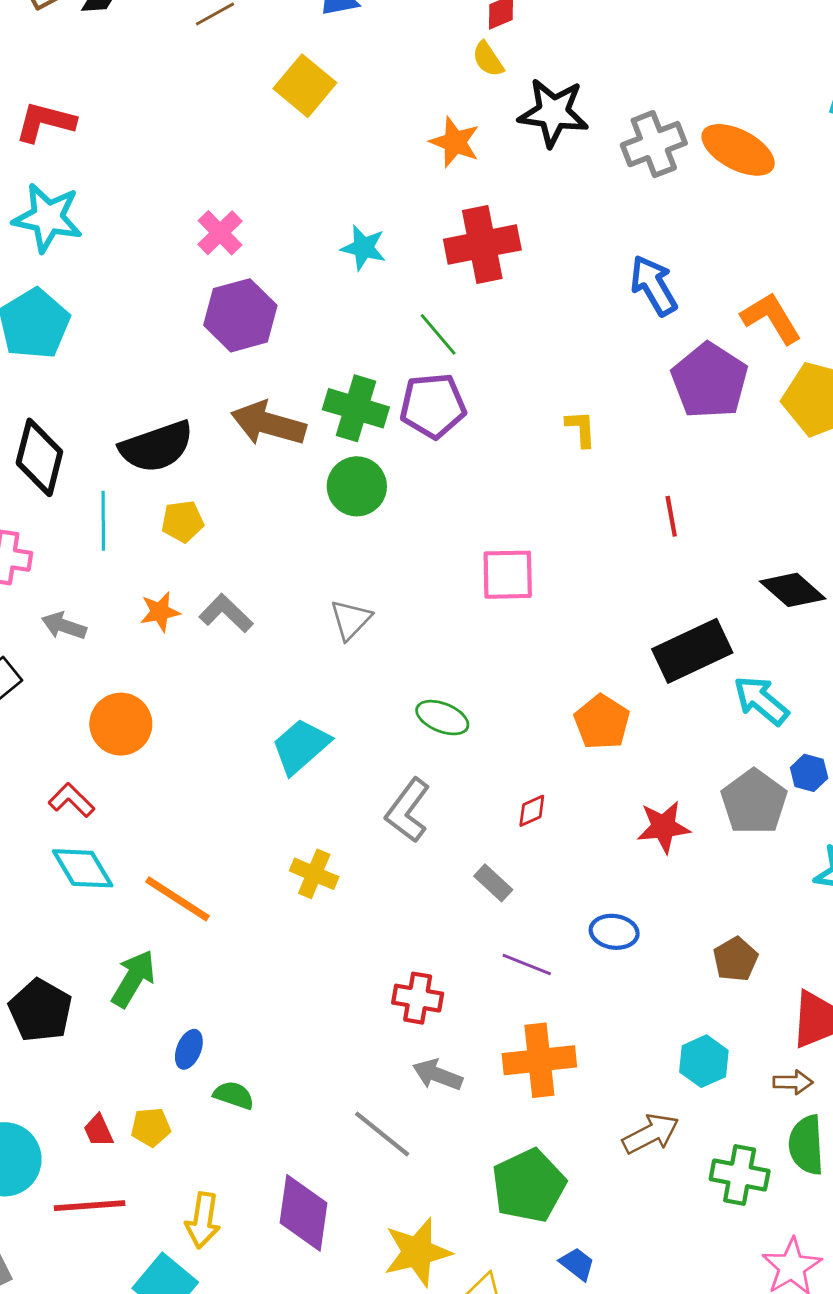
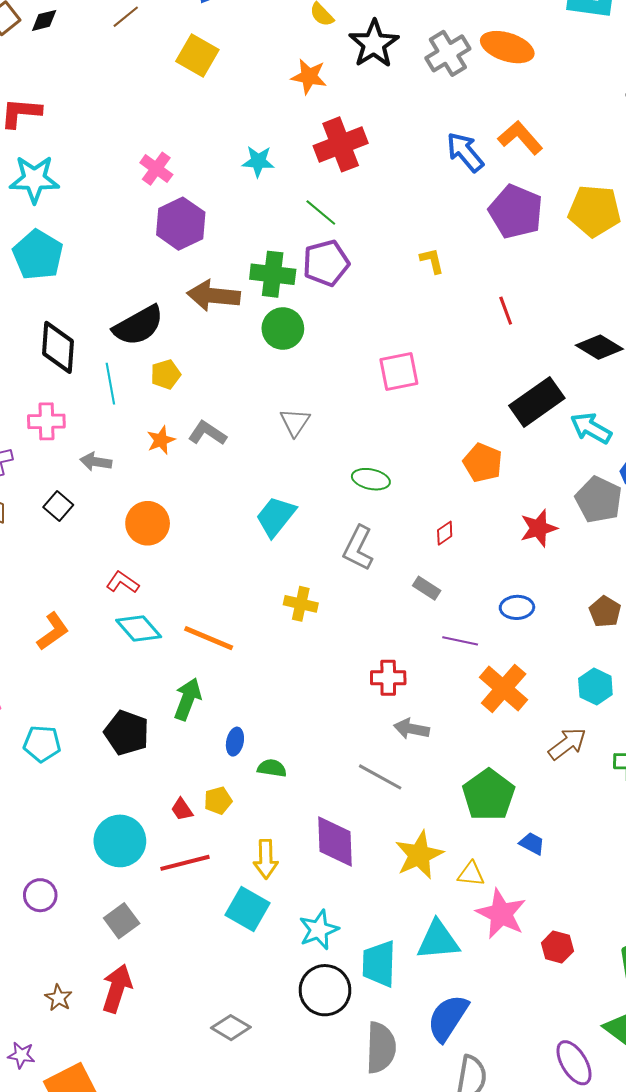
black star: (553, 113) -> (374, 44), turned -30
orange L-shape: (771, 318) -> (520, 138), moved
orange cross: (539, 1060) -> (504, 689), moved, turned -33

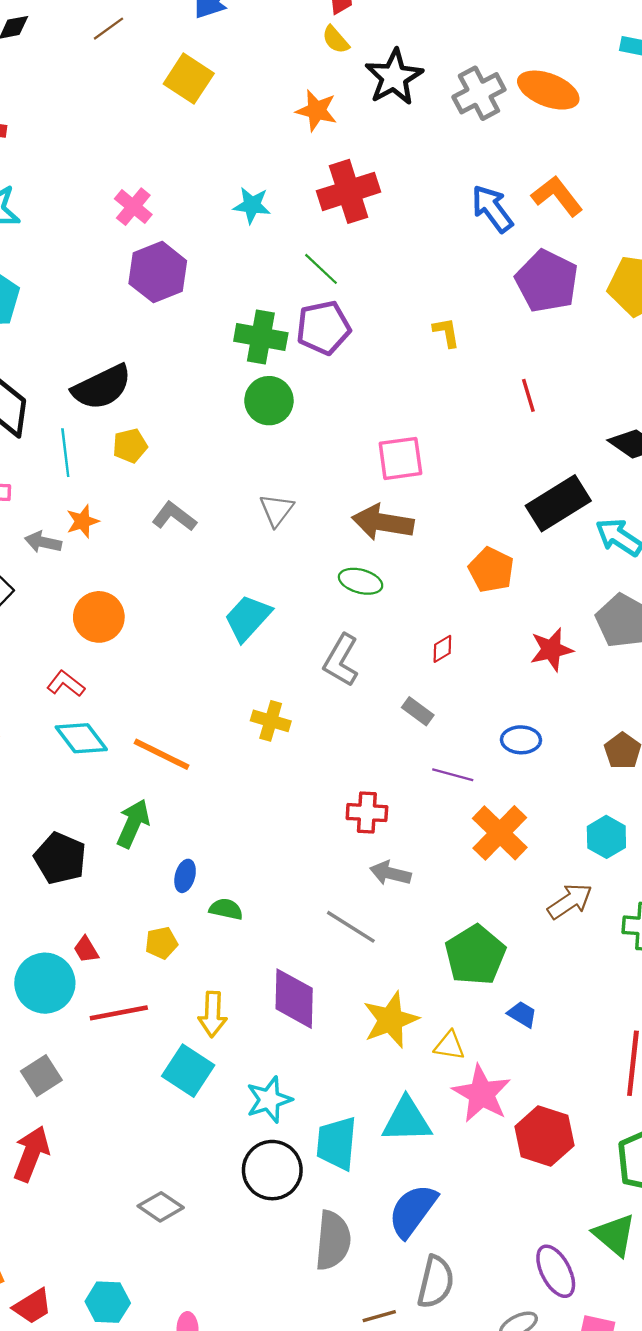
brown arrow: (214, 296) -> (383, 522), moved
orange star: (161, 440) -> (83, 521), moved
red trapezoid: (182, 809) -> (86, 950), moved
red hexagon: (557, 947) -> (544, 1136), size x1.6

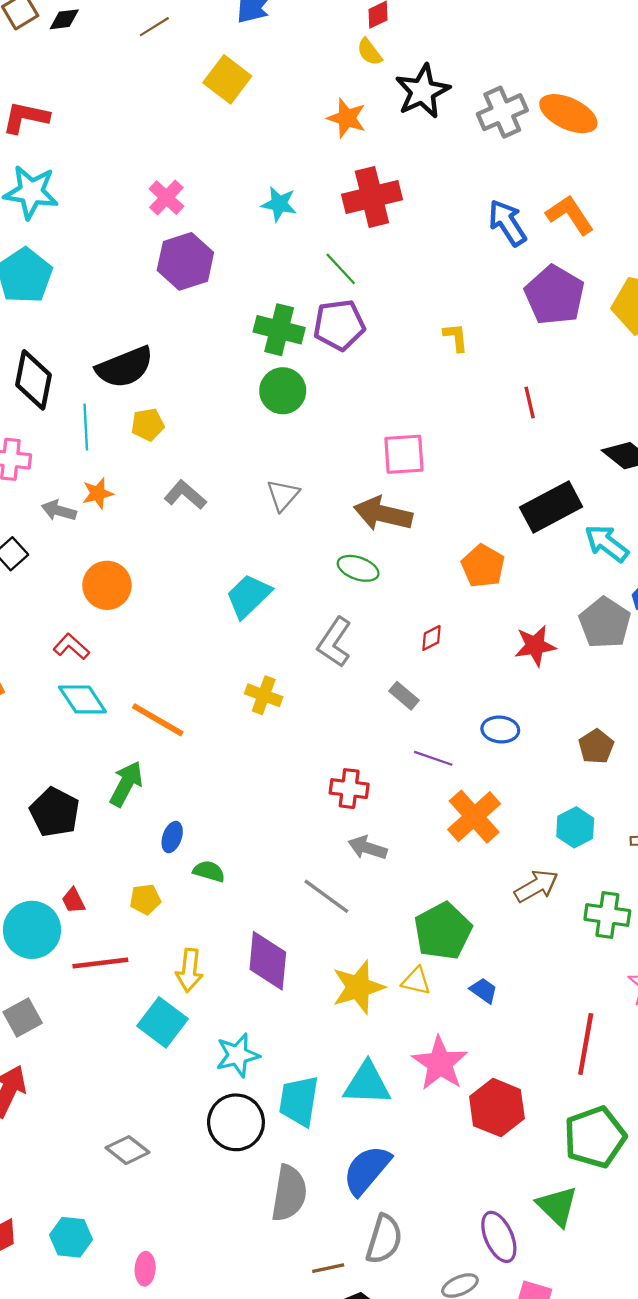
yellow triangle: (449, 1046) -> (416, 981), moved

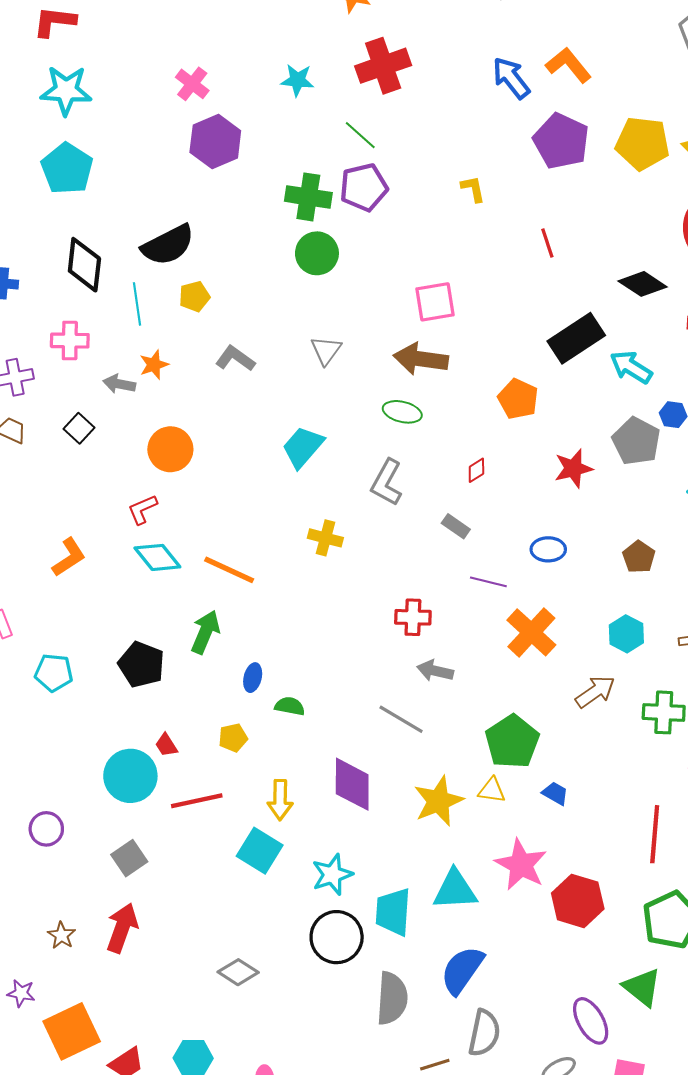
red L-shape: (71, 647) -> (142, 509), turned -60

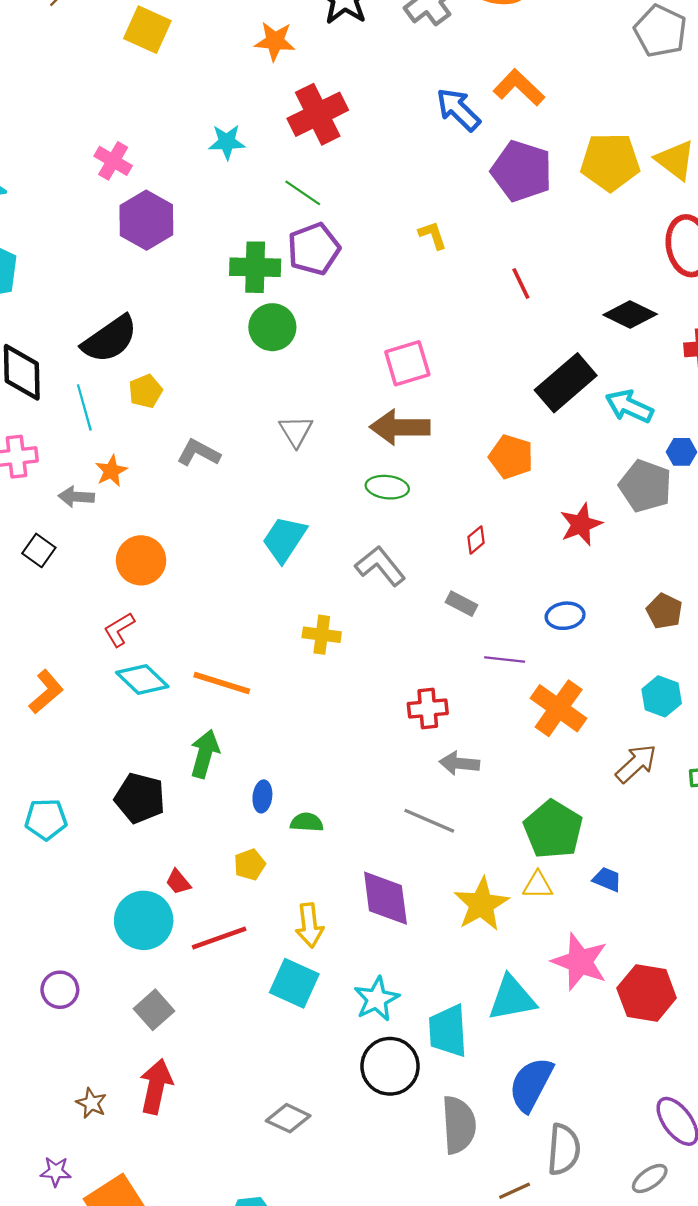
gray L-shape: (387, 482) -> (380, 566), turned 120

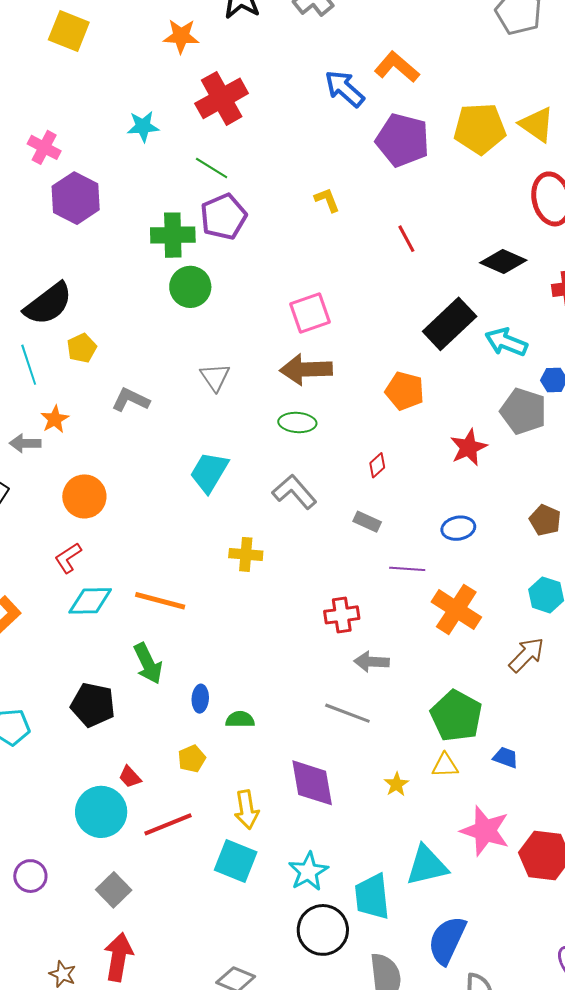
cyan diamond: (142, 680) -> (90, 601), turned -42
green arrow: (205, 754) -> (148, 663), turned 141
yellow star: (481, 904) -> (396, 784), size x0.5

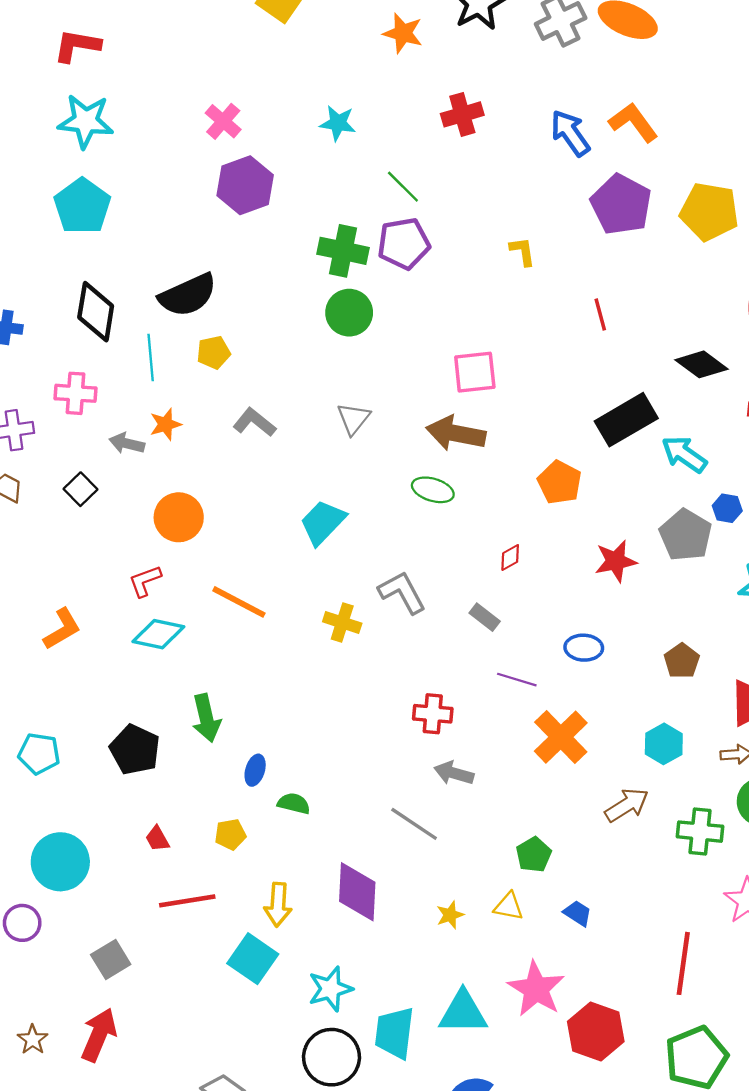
red cross: (222, 98) -> (462, 114), moved, size x0.7
gray L-shape: (294, 492) -> (402, 592), moved
orange line: (160, 601) -> (239, 602), moved
green pentagon: (456, 716) -> (534, 855), size x0.6
cyan circle: (101, 812) -> (60, 862), moved

